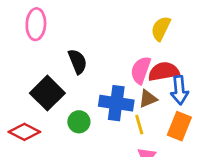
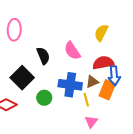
pink semicircle: (141, 70) -> (72, 51), moved, turned -54
orange rectangle: (179, 126) -> (107, 90), moved

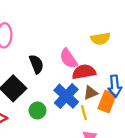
yellow semicircle: (101, 33) -> (100, 39), turned -126
red semicircle: (103, 63) -> (84, 72), moved
blue cross: (70, 85) -> (66, 96), turned 35

